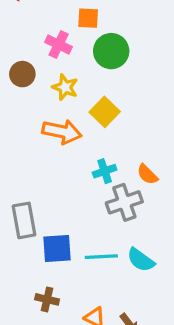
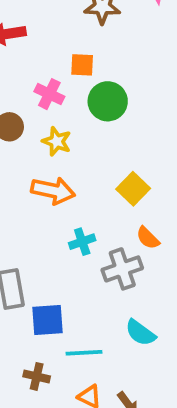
yellow square: (105, 112) -> (133, 189), moved
cyan cross: (105, 171) -> (82, 242), moved
cyan line: (101, 257) -> (84, 353), moved

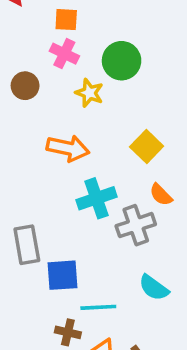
orange square: (82, 65) -> (66, 20), moved
yellow star: (57, 141) -> (89, 93), moved
cyan cross: (82, 242) -> (97, 198), size x1.5
brown cross: (37, 376) -> (68, 332), moved

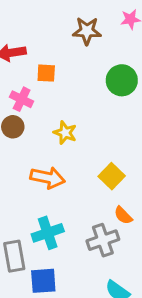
pink cross: (64, 54) -> (22, 99), moved
green circle: (122, 61) -> (122, 80), moved
cyan cross: (97, 198) -> (48, 233), moved

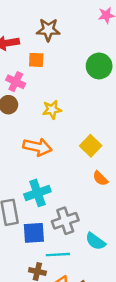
brown star: (87, 31) -> (48, 30), moved
yellow star: (65, 133) -> (52, 110), turned -30
gray cross: (103, 240) -> (65, 221), moved

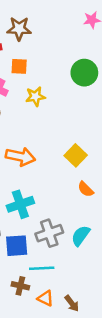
brown star: (48, 30) -> (19, 29), moved
yellow star: (52, 110) -> (35, 96), moved
cyan semicircle: (95, 241) -> (81, 236), moved, turned 90

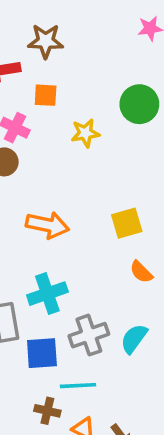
yellow star: (35, 96) -> (85, 133), moved
yellow square: (76, 155) -> (127, 223), turned 30

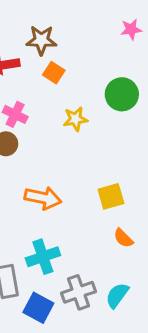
orange square: (46, 95) -> (54, 73), moved, turned 30
blue square: (42, 353) -> (38, 308), turned 32

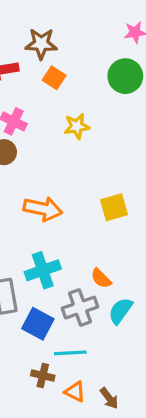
green circle: (122, 94) -> (125, 76), moved
orange semicircle: (123, 238) -> (101, 278), moved

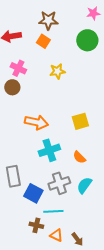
brown star: (41, 44) -> (48, 20), moved
cyan cross: (43, 270) -> (49, 150), moved
orange semicircle: (101, 278) -> (79, 157), moved

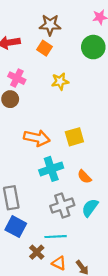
yellow square: (80, 121) -> (74, 137), moved
blue square: (33, 193) -> (16, 227), moved
brown cross: (36, 225) -> (37, 252), turned 32

